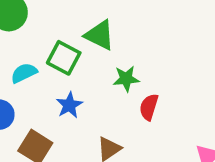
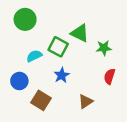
green star: (126, 79) -> (104, 48), moved

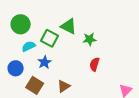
green circle: (25, 19) -> (21, 24), moved
blue star: (62, 75) -> (45, 62), moved
brown triangle: (86, 102) -> (64, 86), moved

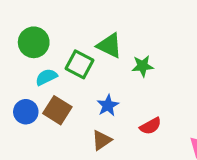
blue star: (45, 62) -> (108, 105), moved
red semicircle: (95, 64) -> (151, 126), moved, turned -136
brown square: (35, 85) -> (57, 110), moved

